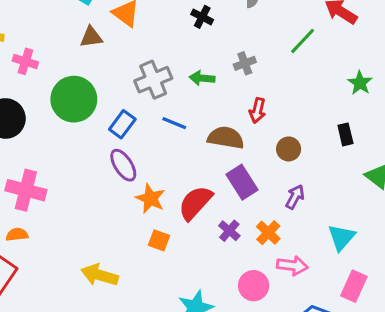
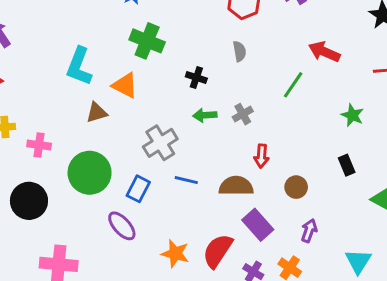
green arrow: (202, 78) -> (205, 115), moved
purple ellipse: (123, 165) -> (122, 226), moved

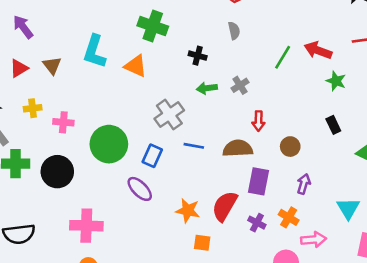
red arrow: (324, 52) -> (318, 50), moved
brown triangle: (97, 113) -> (52, 65), moved, turned -48
purple rectangle: (258, 225) -> (259, 181), turned 56

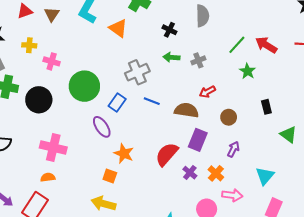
gray semicircle: (234, 31) -> (202, 16), size x1.5
green star: (336, 81) -> (247, 71), moved
red arrow: (258, 121) -> (207, 92), turned 49
orange star: (188, 211) -> (124, 153), moved
orange square: (202, 243) -> (110, 176), moved

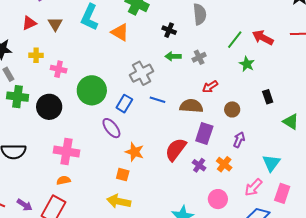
pink arrow: (232, 195) -> (253, 187), moved, turned 132

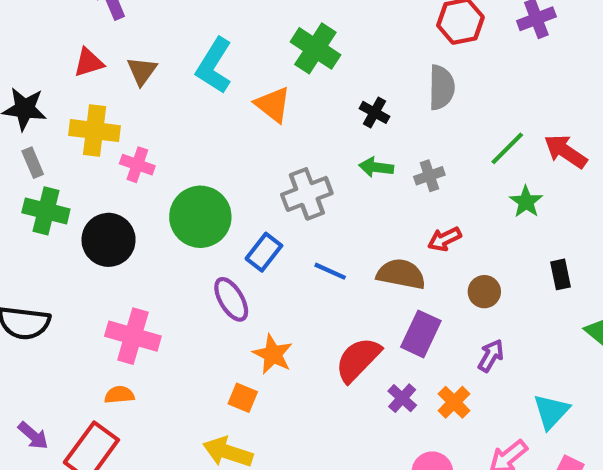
yellow cross: (36, 55) -> (95, 131), size x1.6
blue line: (157, 100) -> (330, 271), moved

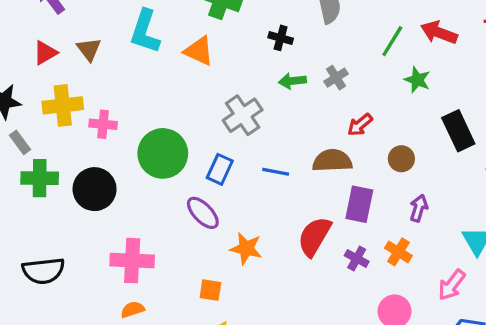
black rectangle: (561, 274) -> (458, 131), size x1.6
orange square: (243, 398) -> (210, 290), moved

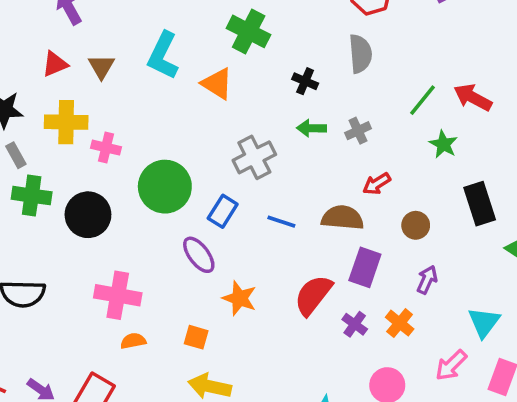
orange semicircle: (133, 310) -> (133, 341), moved

